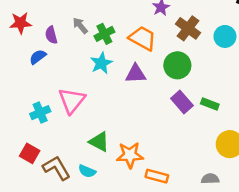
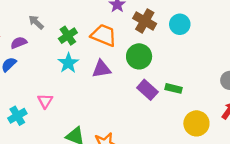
gray arrow: (80, 26) -> (36, 22), moved
purple semicircle: (51, 35) -> (19, 43), turned 91
pink triangle: (72, 101) -> (45, 101), size x0.6

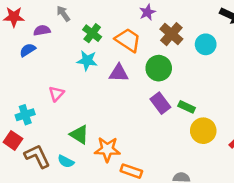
green cross: (68, 36) -> (92, 33), turned -30
cyan star: (68, 63) -> (87, 61), turned 30
cyan cross: (17, 116) -> (25, 115), moved
yellow circle: (196, 123) -> (203, 131), moved

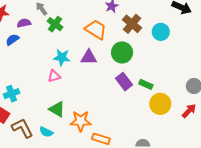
green cross: (92, 33) -> (55, 24), moved
cyan star: (87, 61) -> (62, 57), moved
pink triangle: (56, 94) -> (54, 76), moved, turned 32

